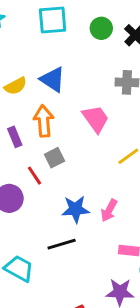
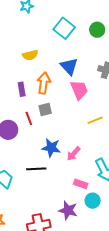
cyan square: (53, 20) -> (64, 28), moved, turned 30
blue triangle: (53, 79) -> (69, 66), moved

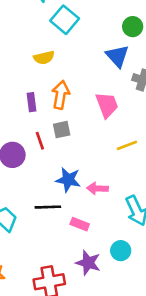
cyan square: (64, 28) -> (65, 20), moved
blue triangle: (69, 66) -> (117, 56), moved
pink arrow: (74, 154) -> (97, 188), turned 49
pink rectangle: (81, 184) -> (80, 224), moved

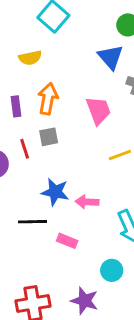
purple star: (88, 263) -> (85, 301), moved

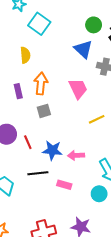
yellow semicircle: (30, 58) -> (25, 55), turned -77
red line: (25, 149) -> (28, 142), moved
cyan circle: (112, 270) -> (99, 194), moved

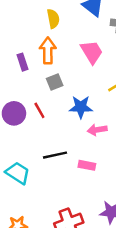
yellow semicircle: (25, 55) -> (53, 19), moved
red line: (28, 142) -> (39, 110), moved
blue star: (52, 150) -> (81, 107), moved

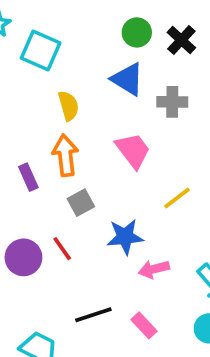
pink rectangle: (87, 165) -> (144, 325), turned 42

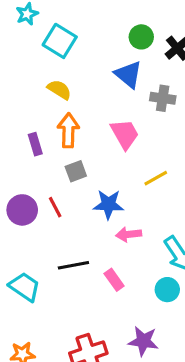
yellow semicircle: (68, 106) -> (59, 90), moved, turned -50

